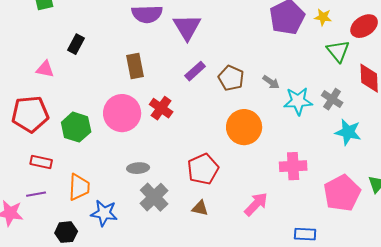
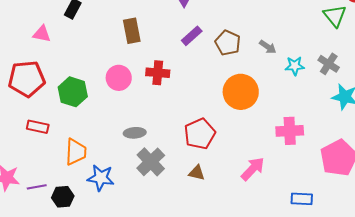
cyan star: (298, 101) -> (295, 66), size x0.7
red cross: (161, 108) -> (158, 73), turned -30
pink circle: (122, 113) -> (119, 78), size x0.7
purple line: (36, 194) -> (37, 187), moved

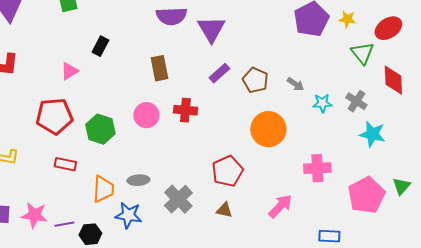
pink triangle: (42, 34) -> (69, 71), turned -42
gray ellipse: (135, 133) -> (138, 180), moved

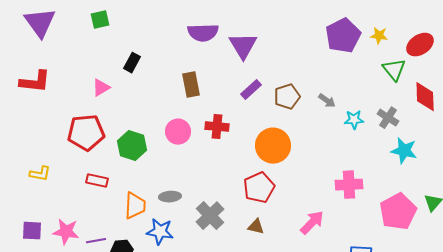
brown pentagon: (255, 80) -> (287, 97), turned 30
orange circle: (268, 129) -> (273, 146), moved

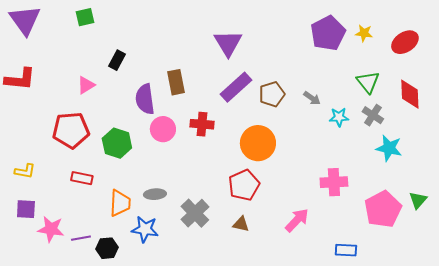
purple semicircle: (203, 33) -> (145, 99), moved, turned 84
green triangle: (394, 70) -> (368, 82), moved
purple rectangle: (251, 90) -> (236, 87), size x1.5
purple square: (32, 231) -> (26, 209), moved

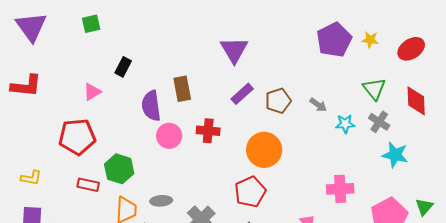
purple rectangle: (236, 87) -> (242, 94), size x0.7
green hexagon: (117, 143) -> (119, 169), moved

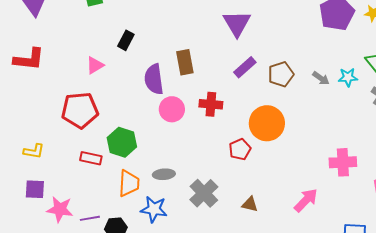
cyan star: (345, 124) -> (348, 77), moved
red pentagon: (250, 192) -> (240, 149), moved, size x0.7

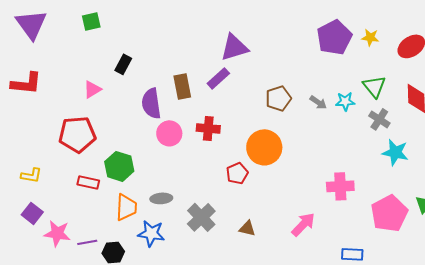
purple triangle: (237, 23) -> (234, 47), turned 44
purple rectangle: (245, 67) -> (218, 78), moved
purple square: (35, 189) -> (32, 213), turned 35

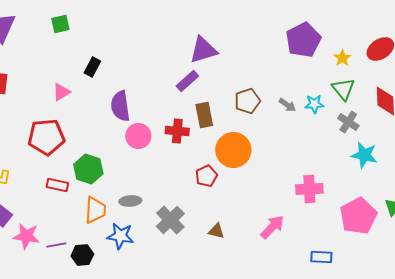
yellow star: (370, 37) -> (342, 58), moved, turned 30
brown rectangle: (182, 86) -> (204, 115), moved

